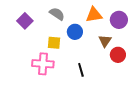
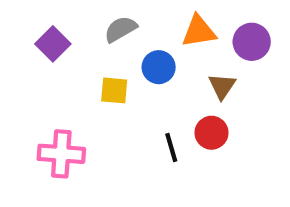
gray semicircle: (57, 14) -> (121, 29), turned -63
red circle: (118, 55) -> (211, 133), moved
pink cross: (43, 64) -> (61, 154), moved

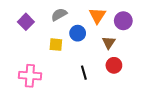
orange triangle: (199, 31) -> (97, 16), turned -48
red circle: (211, 133) -> (114, 65), moved

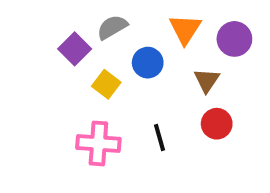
purple square: (26, 22) -> (75, 49), moved
yellow square: (56, 45) -> (106, 84), turned 32
pink cross: (30, 76) -> (98, 143), moved

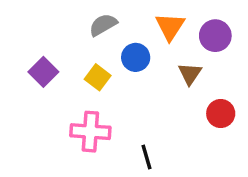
purple square: (75, 49) -> (43, 72), moved
red circle: (217, 124) -> (221, 114), moved
black line: (160, 138) -> (147, 157), moved

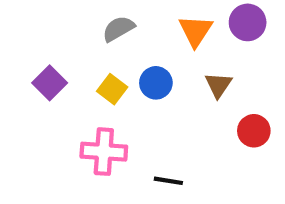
purple circle: (215, 36) -> (248, 22), moved
blue circle: (136, 57) -> (156, 83), moved
black line: (147, 157) -> (168, 181), turned -65

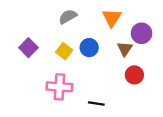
purple circle: (248, 22) -> (142, 33), moved
red circle: (254, 131) -> (134, 75), moved

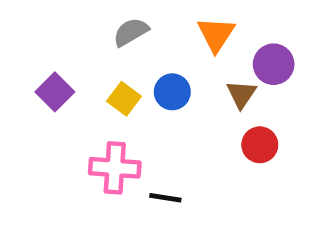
black line: (96, 103) -> (165, 198), moved

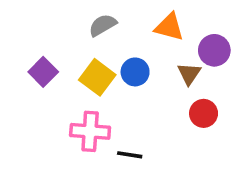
orange triangle: (216, 34) -> (169, 27), turned -48
yellow square: (124, 99) -> (97, 77), size x1.4

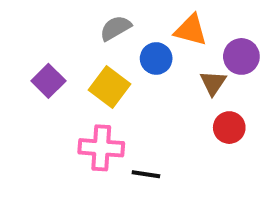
blue circle: (135, 72) -> (156, 58), moved

